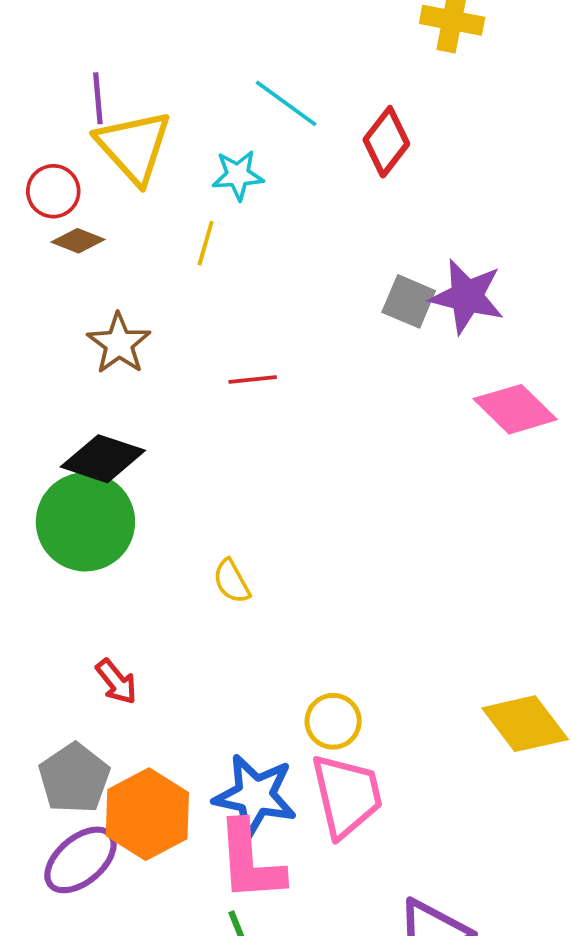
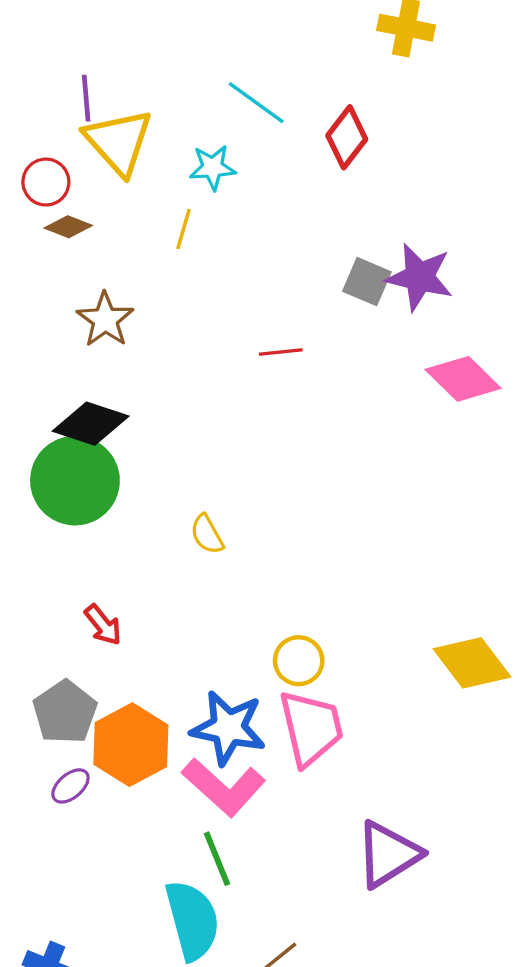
red line: (253, 379) -> (281, 352), moved
purple ellipse: (80, 860) -> (70, 786), size x0.6
pink L-shape: (250, 861) -> (224, 787), turned -44

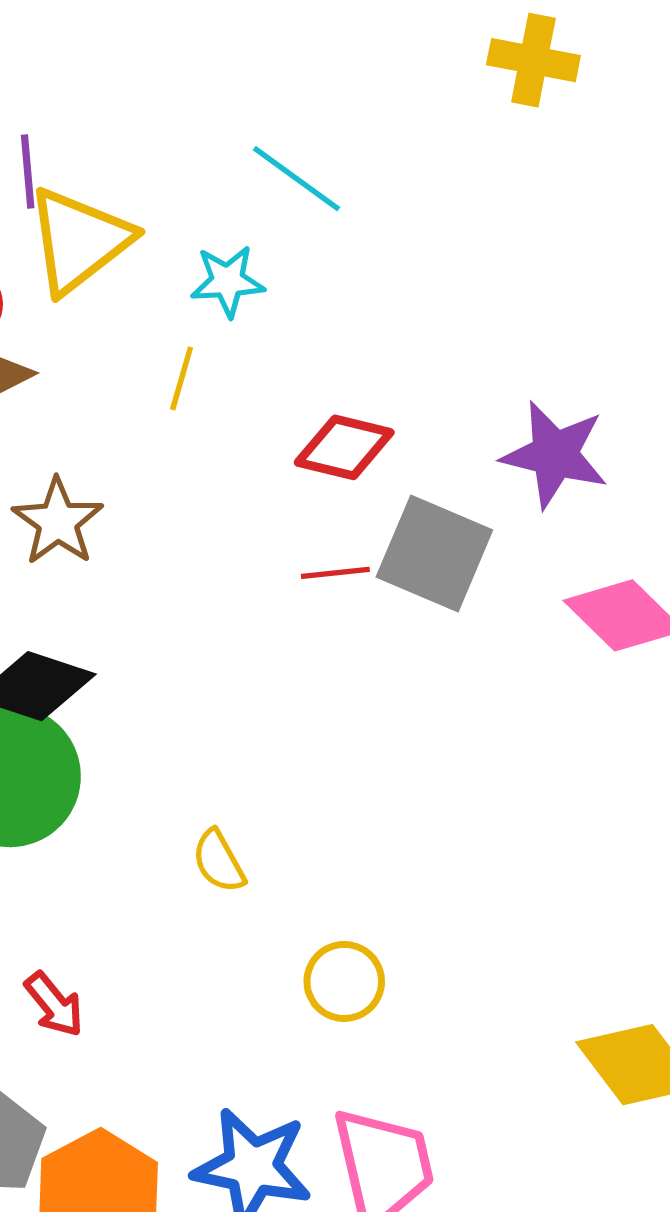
red diamond: (347, 137) -> (344, 447), moved, turned 66
yellow triangle: (119, 142) -> (79, 241), turned 34
gray square: (367, 282) -> (434, 554), moved, size x1.5
yellow circle: (299, 661) -> (344, 981), moved

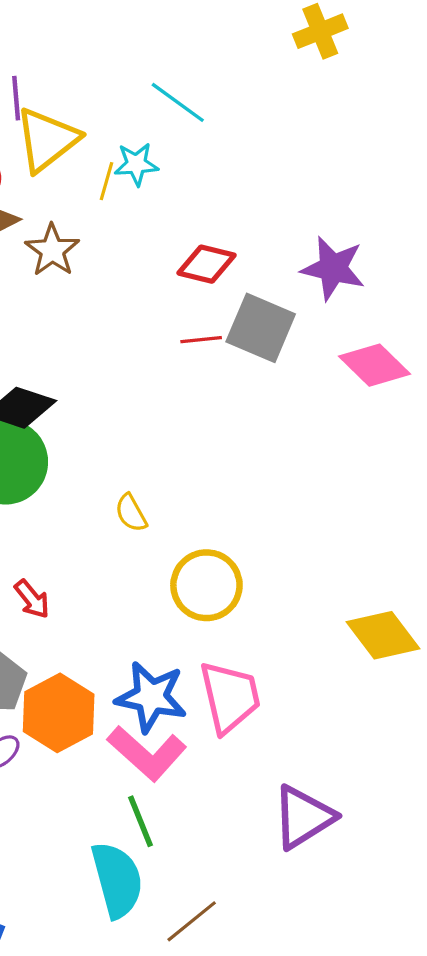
yellow cross: (533, 60) -> (320, 31), turned -33
yellow line: (182, 378) -> (106, 181), moved
brown star: (58, 522) -> (52, 250), moved
yellow circle: (344, 981) -> (206, 585), size x1.5

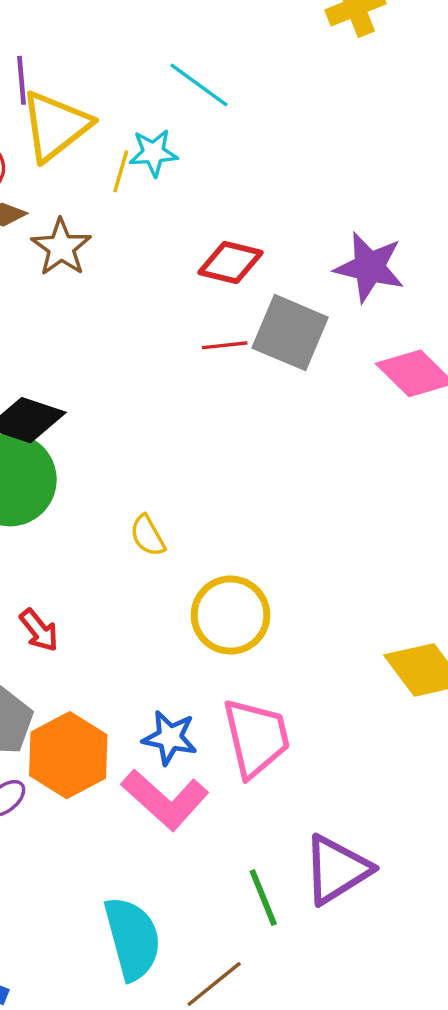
blue star: (151, 697) -> (170, 738), size x0.7
green line: (141, 821) -> (263, 898), moved

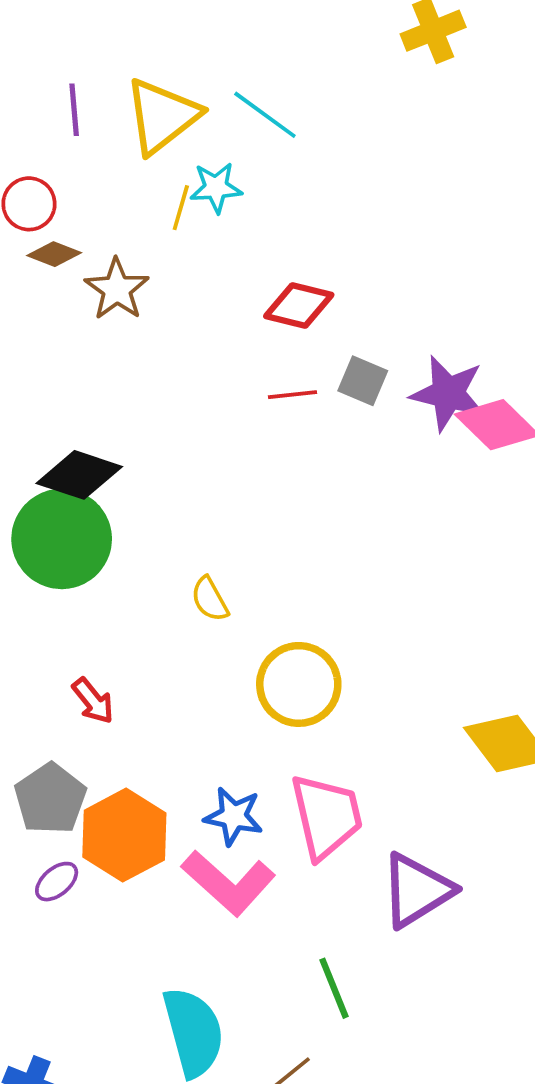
yellow triangle: (55, 126) -> (162, 116), moved
purple star: (369, 267) -> (448, 393), moved
gray square: (290, 333) -> (363, 381), size x0.6
purple triangle: (337, 870) -> (417, 890), moved

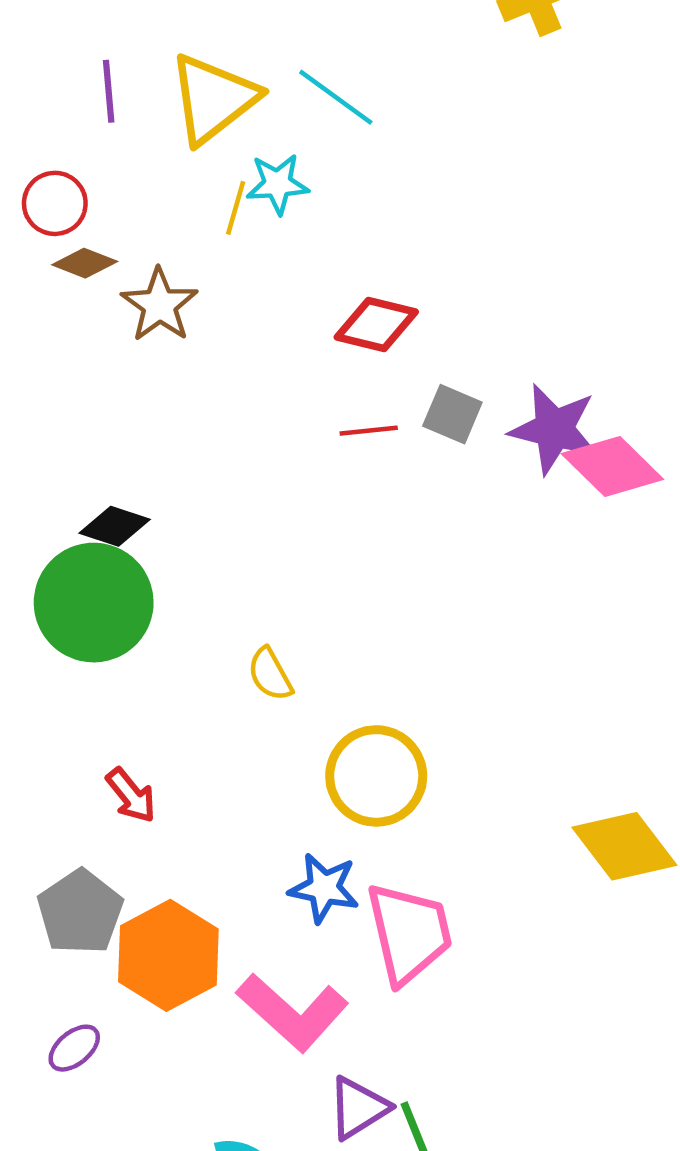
black diamond: (79, 475) -> (115, 526), size x0.7
blue star: (234, 816) -> (324, 888), moved
purple ellipse: (57, 882) -> (74, 1048), moved
purple triangle: (417, 890) -> (358, 1108), moved, size x0.7

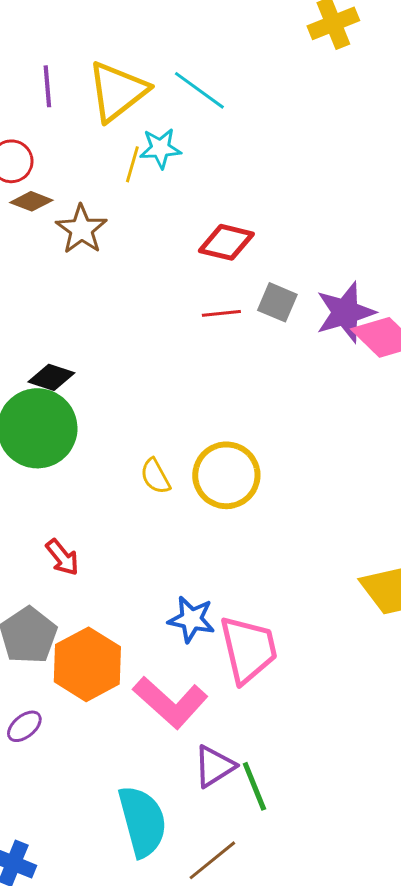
purple star: (554, 429) -> (345, 312), turned -30
yellow circle: (376, 776) -> (226, 475), moved

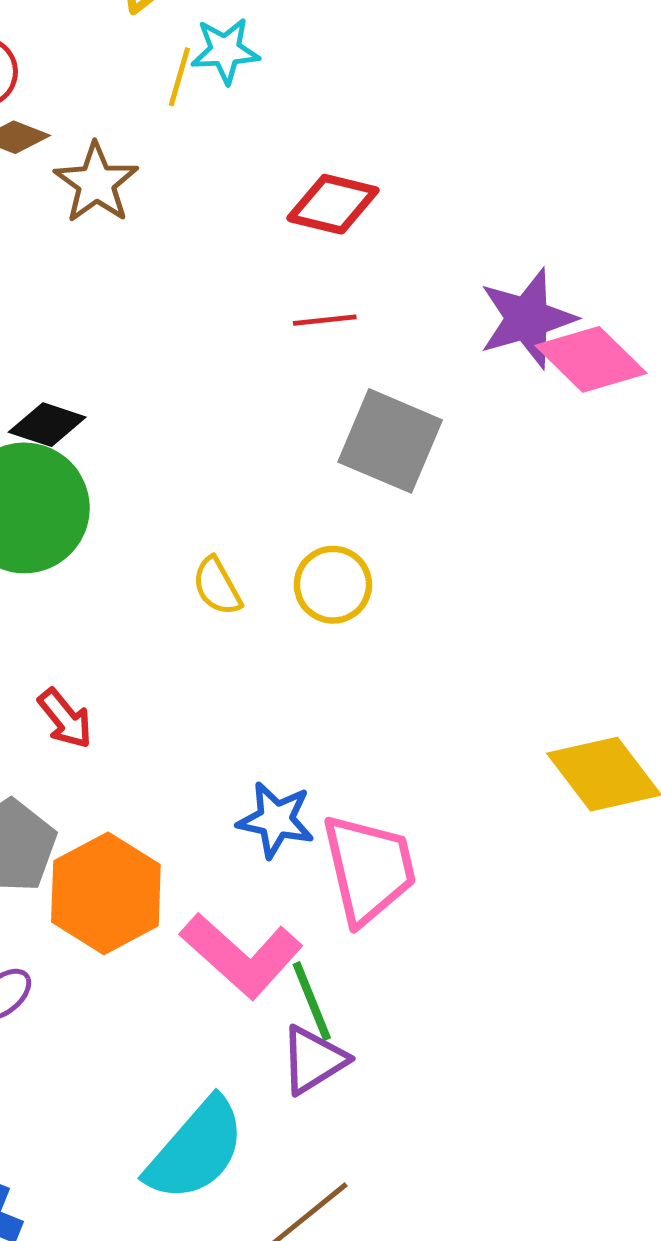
gray square: (277, 302) -> (390, 441), moved, size x1.6
yellow circle: (226, 475) -> (333, 585), size x0.7
green line: (254, 786) -> (312, 1001), moved
cyan semicircle: (142, 821) -> (196, 1150), turned 56

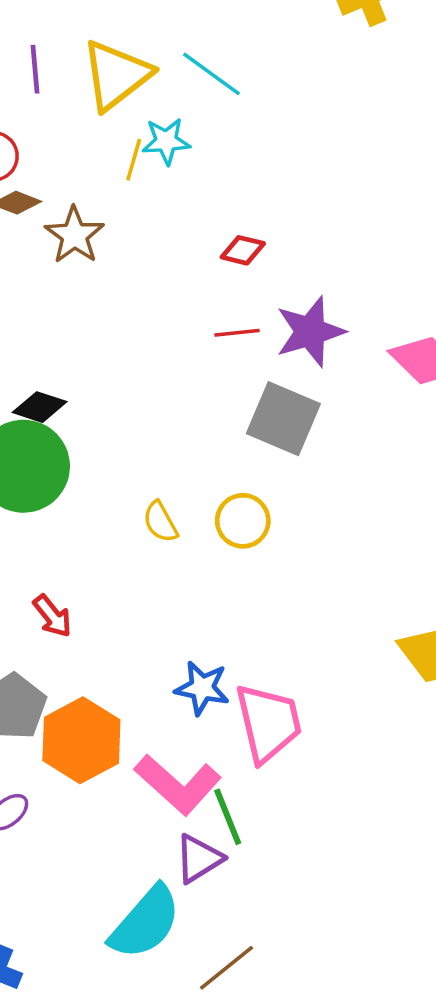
red diamond: (333, 204) -> (243, 250), size x0.7
purple star: (527, 318) -> (310, 332), moved
purple triangle: (313, 1060) -> (199, 859), moved

